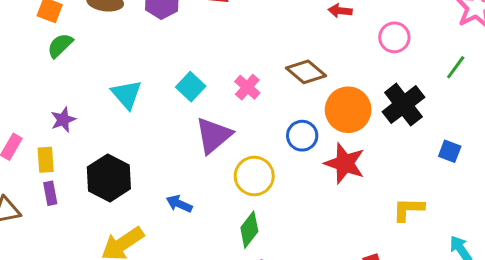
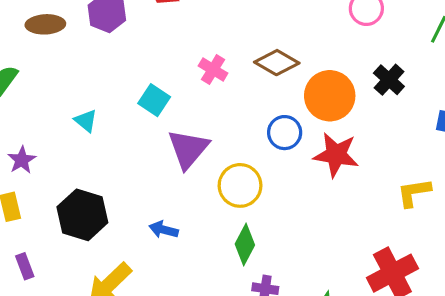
pink cross: (247, 87) -> (213, 70), moved
cyan triangle: (126, 94) -> (86, 121), size x0.7
black cross: (403, 105) -> (389, 80), size x0.7
purple rectangle: (50, 193) -> (25, 266), moved

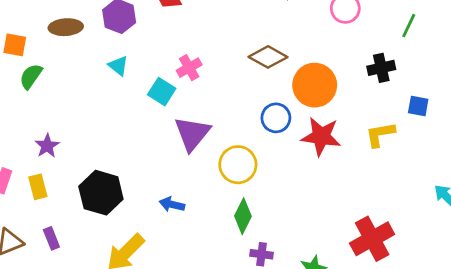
pink cross: (213, 70) -> (189, 68), moved, turned 30
black cross: (389, 80) -> (381, 68), moved, turned 36
cyan triangle: (86, 121) -> (118, 66), moved
yellow L-shape: (414, 193) -> (380, 134), moved

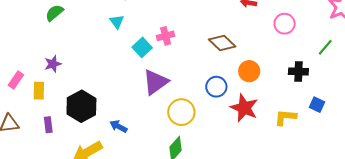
orange circle: (315, 85) -> (249, 71), size x0.7
blue arrow: (172, 204) -> (118, 126), moved
purple rectangle: (51, 238) -> (48, 125), moved

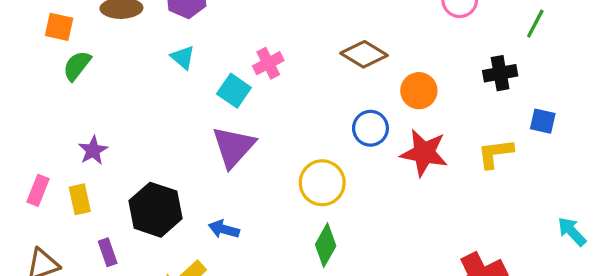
purple triangle: (155, 82) -> (233, 147), moved

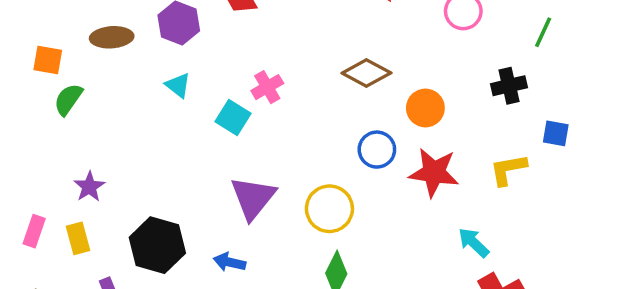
purple triangle: (233, 147) -> (253, 198), moved
cyan arrow: (572, 232) -> (474, 243), moved

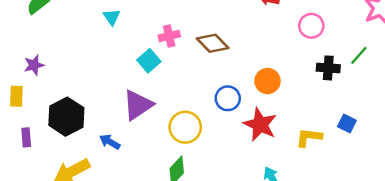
brown diamond: (366, 73) -> (213, 43), moved
black cross: (509, 86) -> (328, 68), moved
cyan square: (233, 117) -> (149, 61), moved

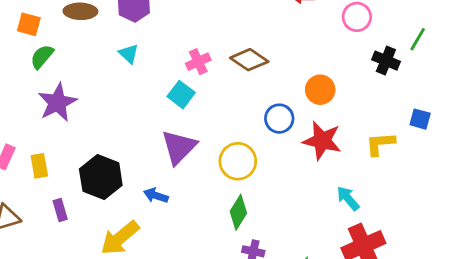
purple star: (34, 65) -> (57, 103), moved, size x1.6
black cross: (328, 68) -> (386, 61), turned 30

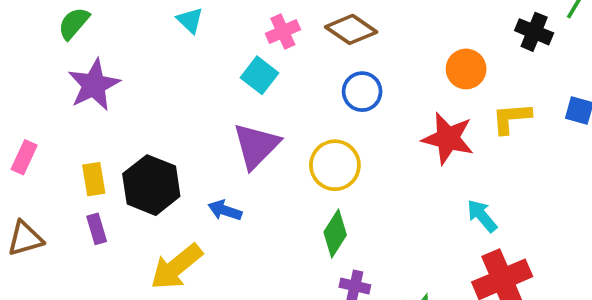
orange circle: (320, 90) -> (466, 69), moved
blue circle: (279, 119) -> (362, 92), moved
yellow L-shape: (380, 144) -> (511, 118), moved
yellow rectangle: (39, 166) -> (94, 179), moved

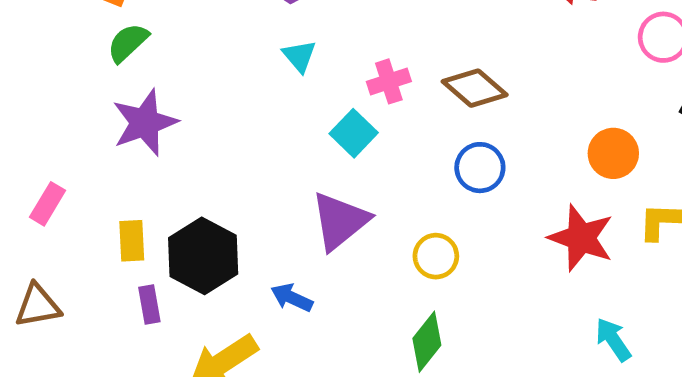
cyan triangle: (190, 20) -> (299, 56), moved
yellow circle: (335, 165) -> (436, 256), size x0.7
purple rectangle: (97, 229) -> (149, 304), moved

